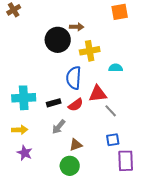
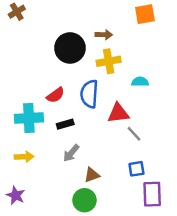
brown arrow: (77, 27) -> (104, 35), moved
red semicircle: (76, 105) -> (55, 95), moved
purple star: (25, 153) -> (16, 195), moved

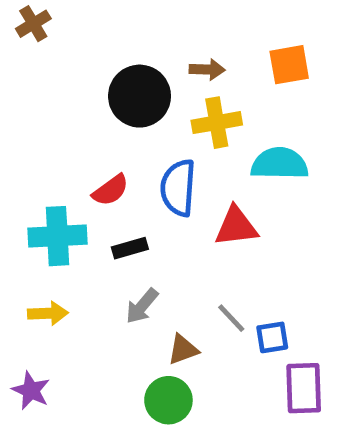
orange square: (145, 14) -> (289, 65), moved
cyan semicircle: (140, 82) -> (280, 164), size x1.6
gray line: (134, 134) -> (231, 318), moved

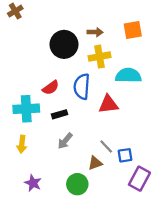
yellow arrow: (48, 313) -> (22, 144), turned 98
brown triangle: (183, 350) -> (95, 163), moved
purple rectangle: (304, 388) -> (139, 179), turned 30
purple star: (31, 391) -> (33, 183), moved

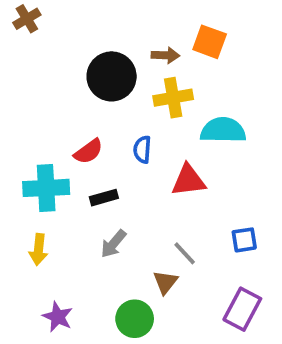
orange square: (133, 30) -> (210, 42), moved, turned 30
blue semicircle: (82, 87) -> (142, 150), size x0.6
blue square: (125, 155) -> (244, 240), moved
brown triangle: (95, 163) -> (165, 282), turned -32

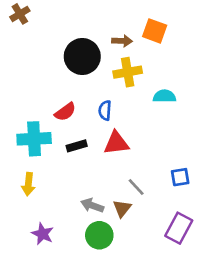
cyan semicircle: (223, 130) -> (165, 96), size x0.7
red triangle: (188, 180) -> (116, 143), moved
gray arrow: (113, 244) -> (92, 205), moved, turned 70

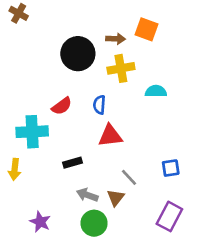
brown cross: (20, 14) -> (19, 13), turned -30
black rectangle: (77, 146) -> (73, 163), moved
yellow arrow: (28, 184) -> (15, 169), moved

